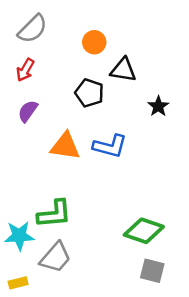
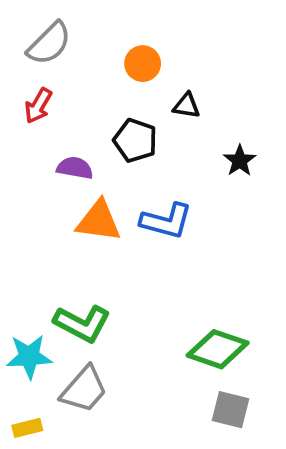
black triangle: (123, 70) -> (187, 106), size x0.7
purple semicircle: (28, 111) -> (75, 168), moved, turned 65
green L-shape: (54, 214) -> (82, 324), turned 33

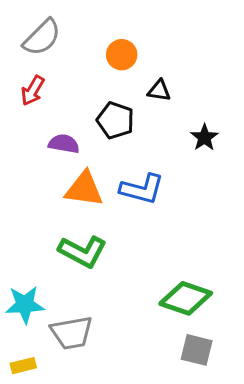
green L-shape: (82, 324) -> (83, 252), moved
gray trapezoid: (84, 389) -> (72, 333), turned 39

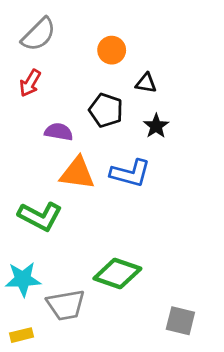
black star: (204, 137) -> (156, 126), moved
green L-shape: (83, 252) -> (40, 216), moved
green diamond: (186, 298) -> (117, 273), moved

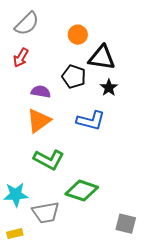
black triangle: (146, 83) -> (102, 58), size x1.8
orange triangle: (77, 173) -> (39, 121), moved, turned -44
green L-shape: (40, 216) -> (49, 160), moved

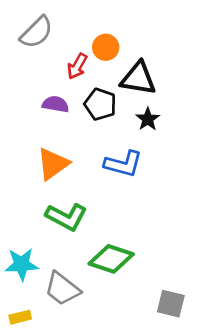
red arrow: (21, 58) -> (77, 66), moved
purple semicircle: (41, 92) -> (56, 104), moved
gray trapezoid: (46, 213) -> (62, 289), turned 48

